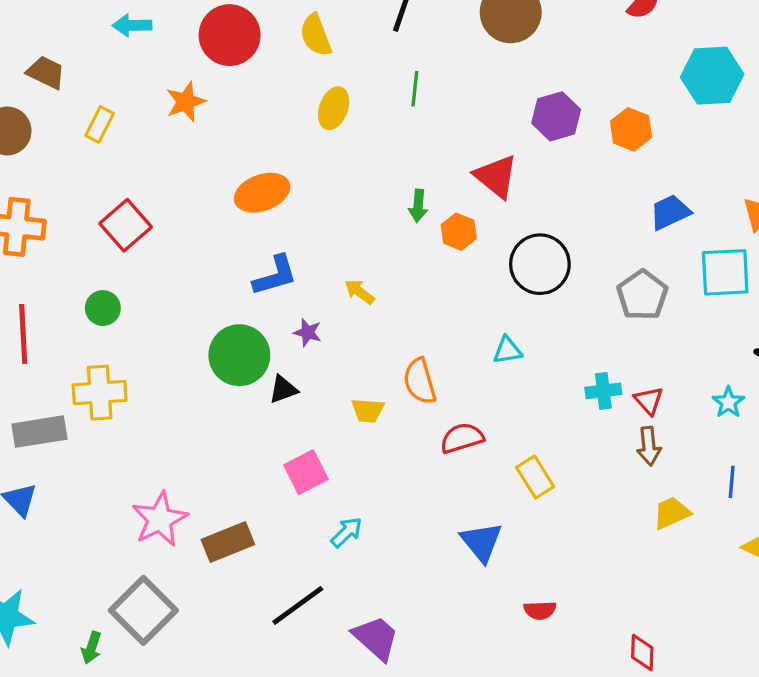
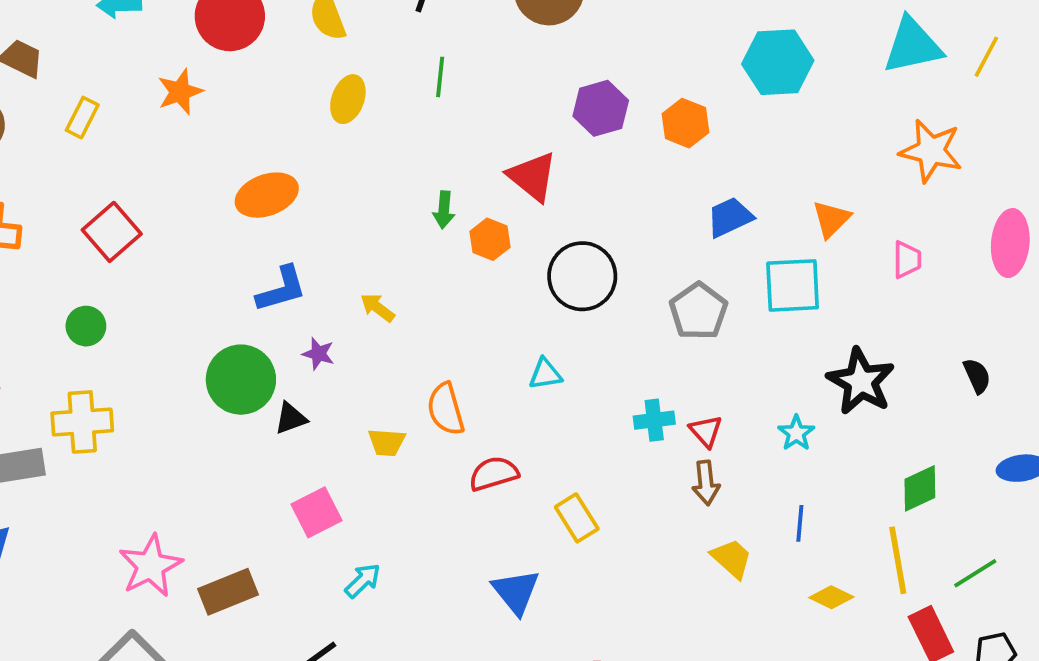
yellow trapezoid: (672, 513) -> (732, 559), turned 66

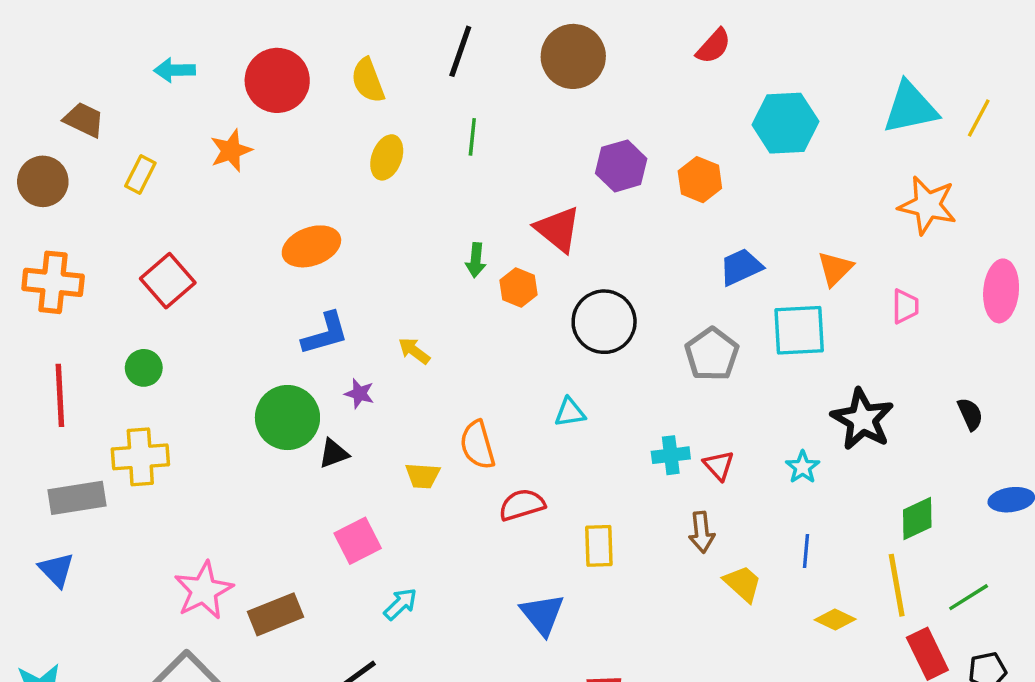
brown arrow: (706, 483) -> (702, 532), moved
yellow rectangle: (577, 518) -> (599, 546), turned 30

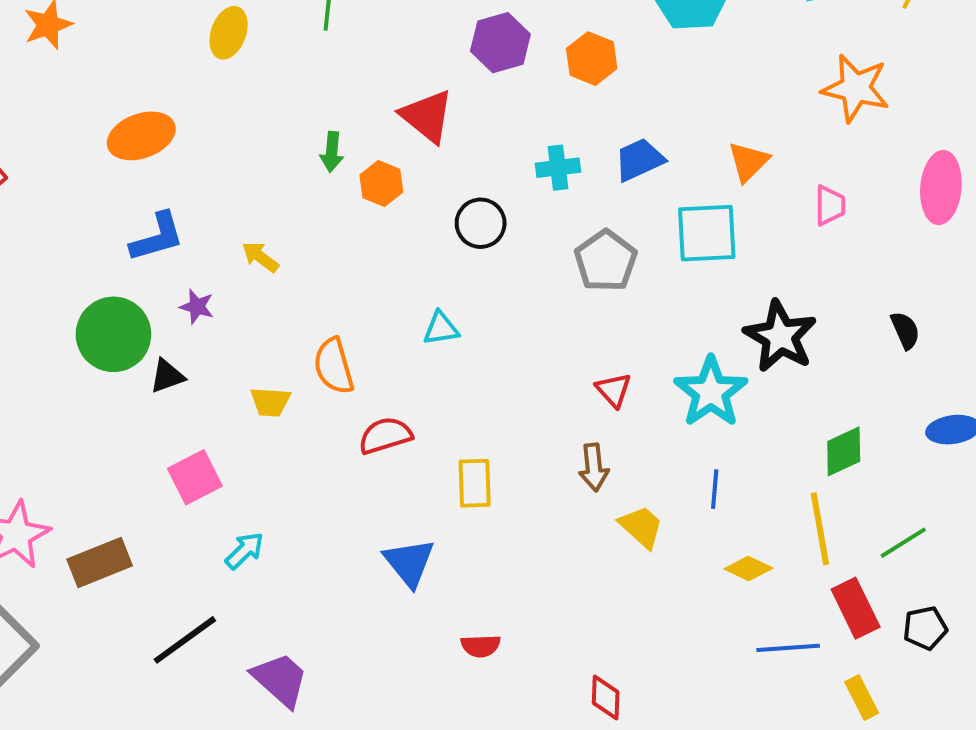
black circle: (604, 322) -> (481, 223), size x0.7
cyan cross: (671, 455) -> (558, 168), moved
cyan star: (803, 467) -> (711, 392), size x1.8

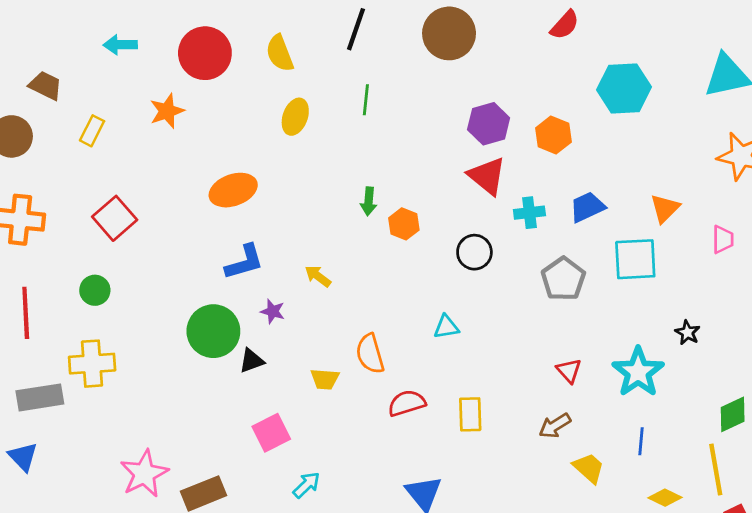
red triangle: (427, 116) -> (487, 176), moved
black star: (780, 336) -> (687, 333), size x0.5
brown arrow: (594, 467) -> (555, 426), turned 64
yellow rectangle: (475, 483) -> (470, 414), moved

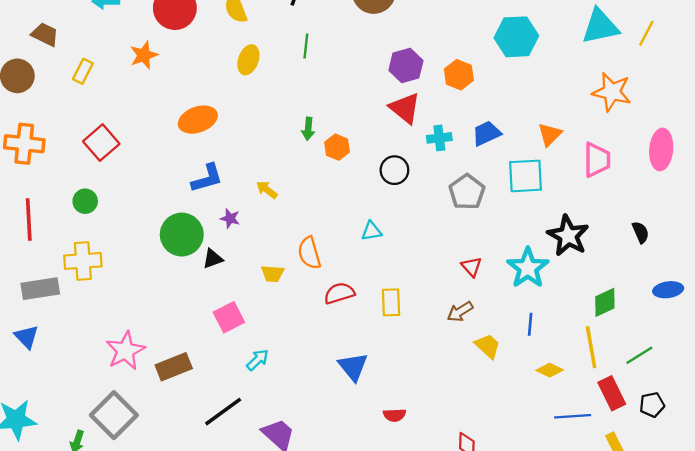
pink trapezoid: (723, 239) -> (597, 160), size x1.5
black star: (687, 333) -> (568, 236), size x2.0

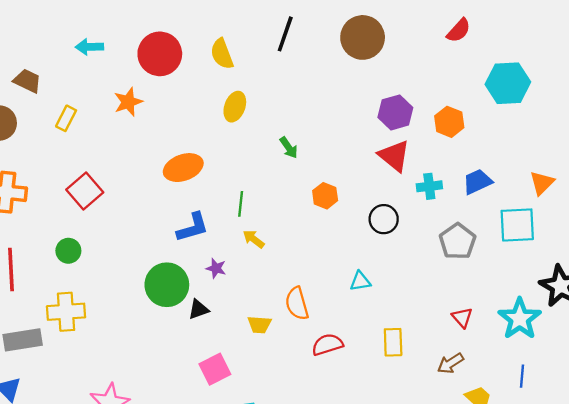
green line: (306, 46) -> (241, 204), moved
green arrow: (308, 129) -> (289, 148), moved, turned -40
yellow rectangle: (391, 302) -> (393, 342), moved

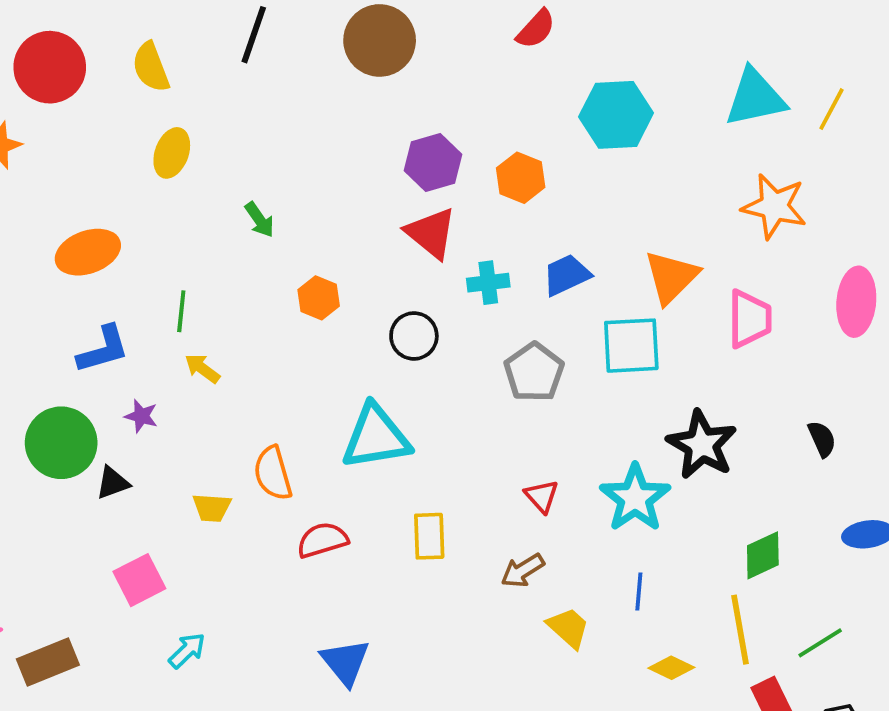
orange triangle: (542, 183) -> (671, 277), size x1.4
cyan triangle: (360, 281) -> (376, 437), size x2.0

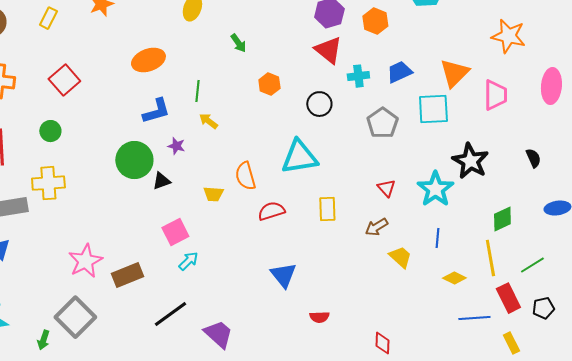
cyan arrow: (187, 651) -> (188, 261), moved

